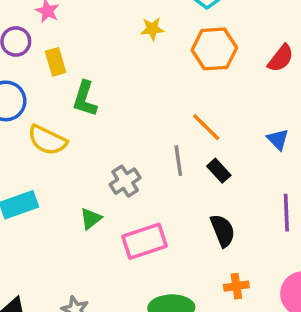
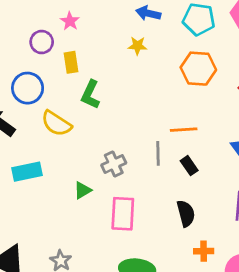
yellow star: (152, 29) -> (137, 46), moved
orange line: (206, 127) -> (184, 130), turned -56
pink rectangle: (144, 241) -> (123, 214), turned -76
orange cross: (236, 286) -> (204, 251), moved

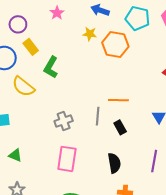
pink star: (70, 21) -> (57, 13), moved
yellow rectangle: (71, 62) -> (31, 47), moved, turned -35
orange hexagon: (198, 69) -> (115, 44), moved
green triangle: (83, 190) -> (15, 155), moved, turned 48

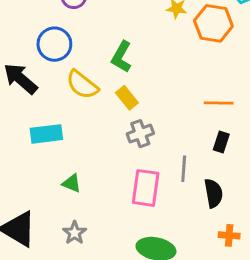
yellow rectangle: (31, 47) -> (127, 98), moved
gray line: (98, 116) -> (184, 169), moved
black rectangle: (120, 127) -> (221, 142), turned 48

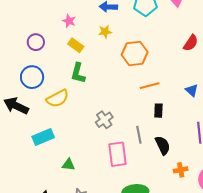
orange hexagon: (213, 23) -> (135, 53), moved
yellow semicircle: (82, 85) -> (58, 99), turned -50
yellow rectangle: (127, 98) -> (76, 45), moved

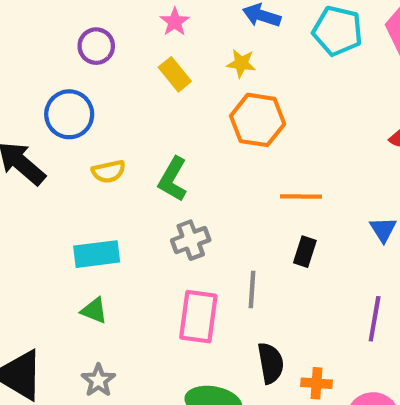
orange hexagon: (135, 53) -> (258, 120), moved
green L-shape: (78, 73) -> (173, 179), moved
yellow semicircle: (58, 99) -> (109, 171), size x0.7
cyan rectangle: (43, 137) -> (97, 254), moved
black semicircle: (163, 145) -> (271, 363), moved

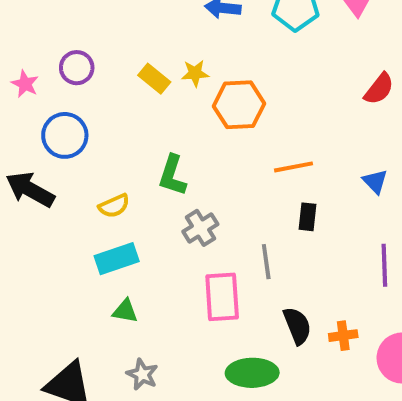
pink star: (175, 22) -> (25, 84), moved
yellow star: (241, 63) -> (195, 73), moved
yellow semicircle: (109, 171) -> (114, 206), moved

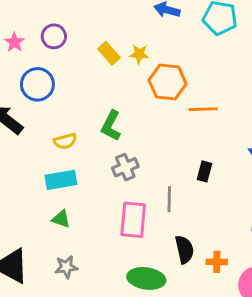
orange line: (293, 167) -> (203, 109), moved
gray star: (142, 374) -> (66, 267), turned 30

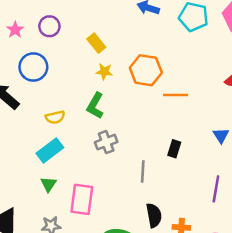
yellow star: (139, 54) -> (104, 72), moved
cyan rectangle: (61, 180) -> (50, 150), turned -30
green triangle: (61, 219) -> (48, 184), turned 42
pink rectangle: (133, 220) -> (82, 199), moved

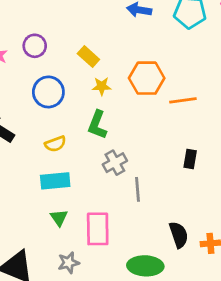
blue circle: (33, 67) -> (48, 92), moved
cyan rectangle: (50, 150) -> (55, 181), turned 40
gray line: (143, 171) -> (138, 189), moved

